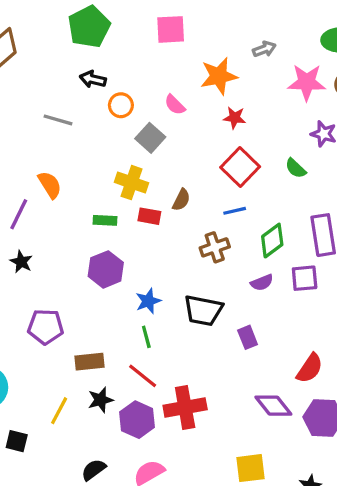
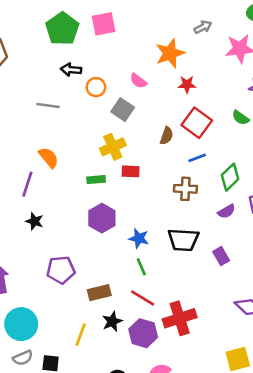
pink square: (171, 29) -> (104, 24), moved
yellow cross: (132, 183) -> (113, 147), turned -35
brown semicircle: (181, 200) -> (167, 136), moved
brown cross: (215, 247) -> (185, 189), turned 30
blue star: (148, 301) -> (139, 238), turned -30

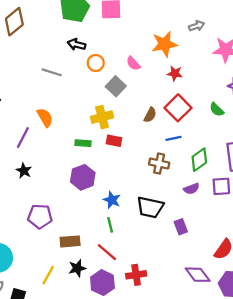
red cross: (180, 318) -> (136, 275), size x0.7

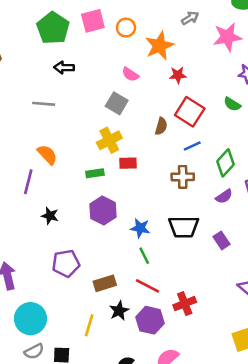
orange circle: (96, 63) -> (126, 28), moved
black star: (24, 171) -> (50, 216), moved

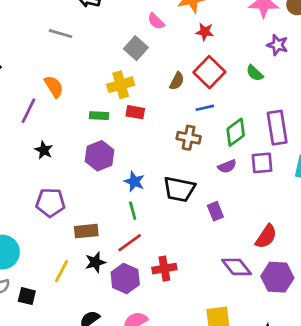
red line: (147, 286) -> (130, 243), turned -75

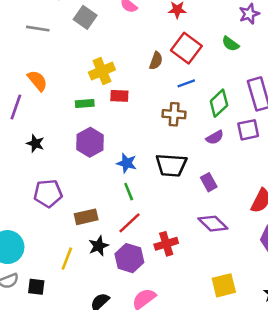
purple star: (278, 45) -> (249, 14), turned -30
gray square: (136, 48) -> (85, 17), moved
purple diamond: (237, 267) -> (213, 224), moved

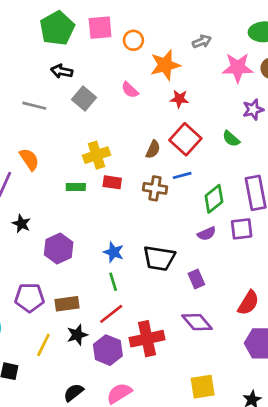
brown cross: (174, 114) -> (155, 188), moved
purple hexagon: (90, 142) -> (59, 248), moved
purple pentagon: (48, 193) -> (30, 298), moved
red cross: (166, 244) -> (147, 339), size x1.4

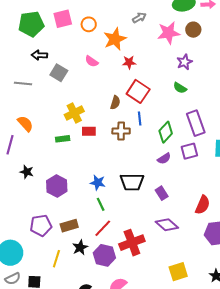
green pentagon: (57, 28) -> (31, 24), turned 30
green semicircle: (231, 139) -> (180, 88), moved
blue line: (182, 175) -> (140, 118), turned -72

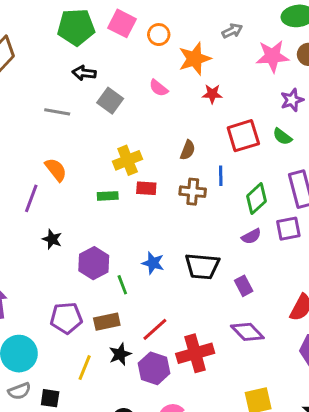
pink square: (63, 19) -> (122, 23), turned 36
red square: (138, 91) -> (243, 136), moved, turned 35
green line: (101, 204) -> (122, 285), moved

